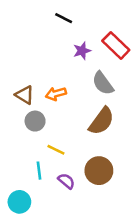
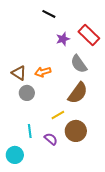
yellow line: (56, 150) -> (58, 115), moved, turned -56

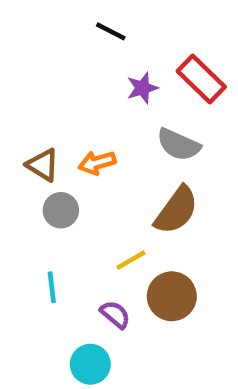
gray semicircle: (79, 64) -> (179, 145), turned -30
cyan line: (30, 131) -> (52, 287), moved
cyan circle: (15, 155) -> (90, 364), moved

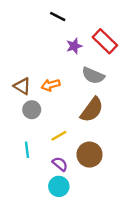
yellow line: (131, 260) -> (59, 136), moved
cyan circle: (90, 364) -> (59, 186), moved

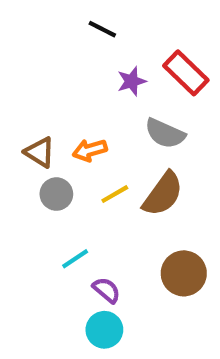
yellow line: (59, 136) -> (115, 194), moved
cyan line: (27, 150) -> (75, 259), moved, turned 63
brown circle: (90, 155) -> (184, 273), moved

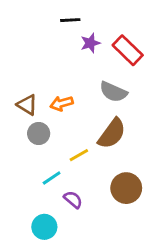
black line: (102, 29) -> (70, 20), turned -30
purple star: (132, 81) -> (90, 43), moved
yellow line: (115, 194) -> (79, 155), moved
cyan circle: (104, 330) -> (44, 227), moved

